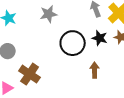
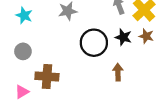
brown cross: (30, 74) -> (47, 76), turned -30

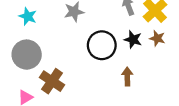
gray circle: (23, 51) -> (27, 55), size x1.6
brown cross: (47, 76) -> (52, 81), turned 30

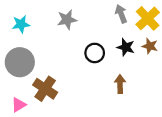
cyan star: (28, 16) -> (21, 24), turned -30
black circle: (102, 45) -> (95, 53), size x0.7

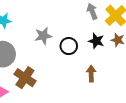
gray star: (67, 20) -> (43, 36), moved

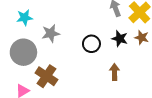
gray star: (43, 36) -> (51, 33), moved

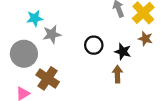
cyan star: (24, 18) -> (35, 18), moved
black star: (120, 39) -> (123, 52), moved

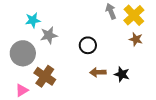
black star: (123, 52) -> (122, 74), moved
brown arrow: (117, 74) -> (98, 72), moved, turned -91

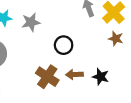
gray star: (49, 35) -> (31, 22), moved
brown cross: (45, 76) -> (47, 77), moved

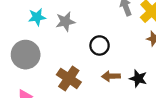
brown cross: (47, 77) -> (69, 78), moved

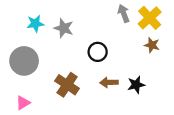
gray star: (65, 22) -> (64, 28), turned 30
black star: (138, 78) -> (136, 85), turned -30

